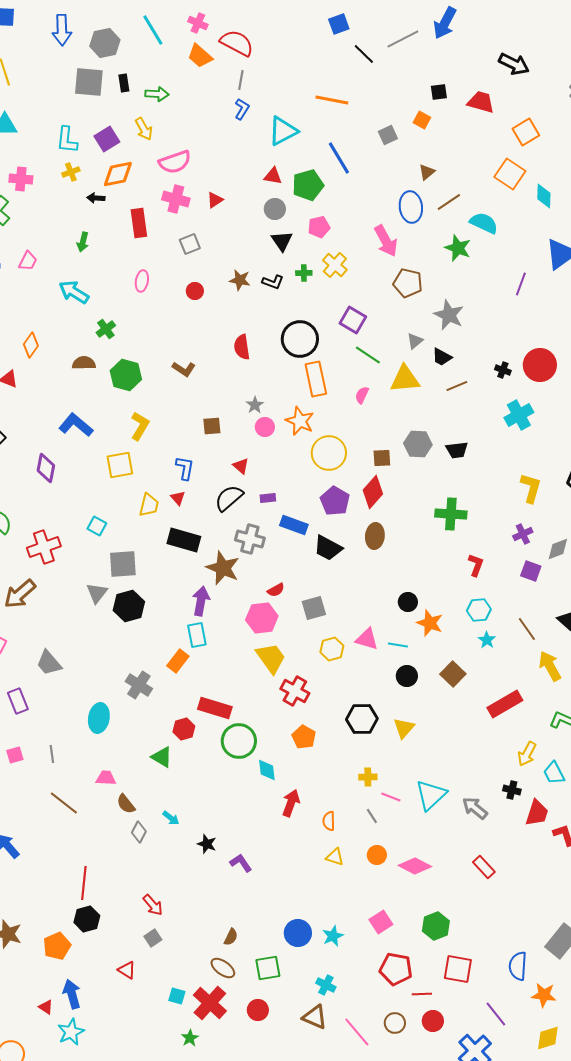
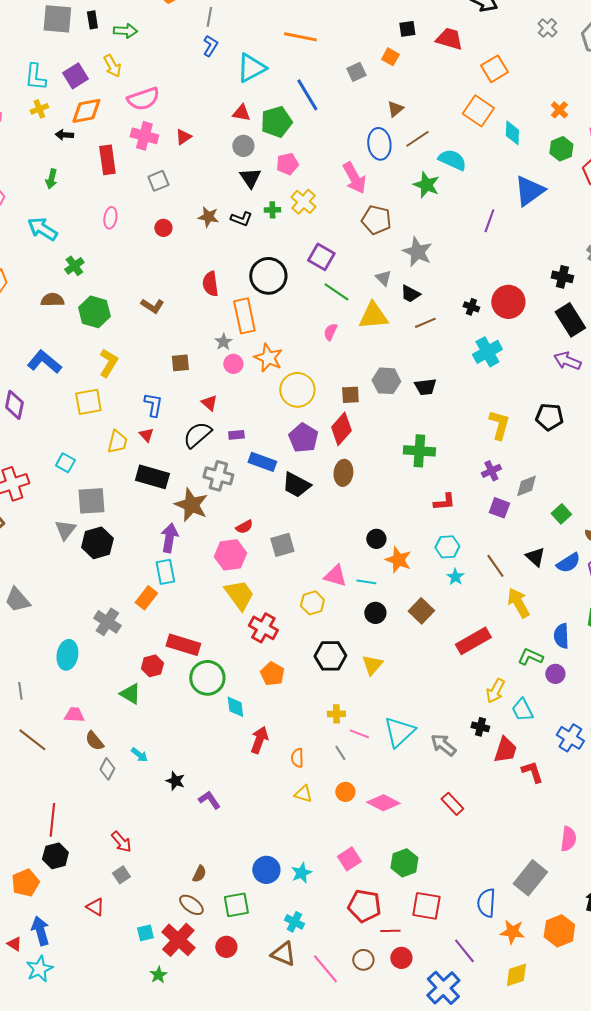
gray triangle: (415, 341) -> (383, 278), turned -36
orange rectangle: (316, 379) -> (244, 316), moved
red L-shape: (476, 565) -> (444, 502), turned 65
yellow hexagon: (332, 649) -> (312, 603), moved
cyan square: (177, 996) -> (145, 933), turned -30

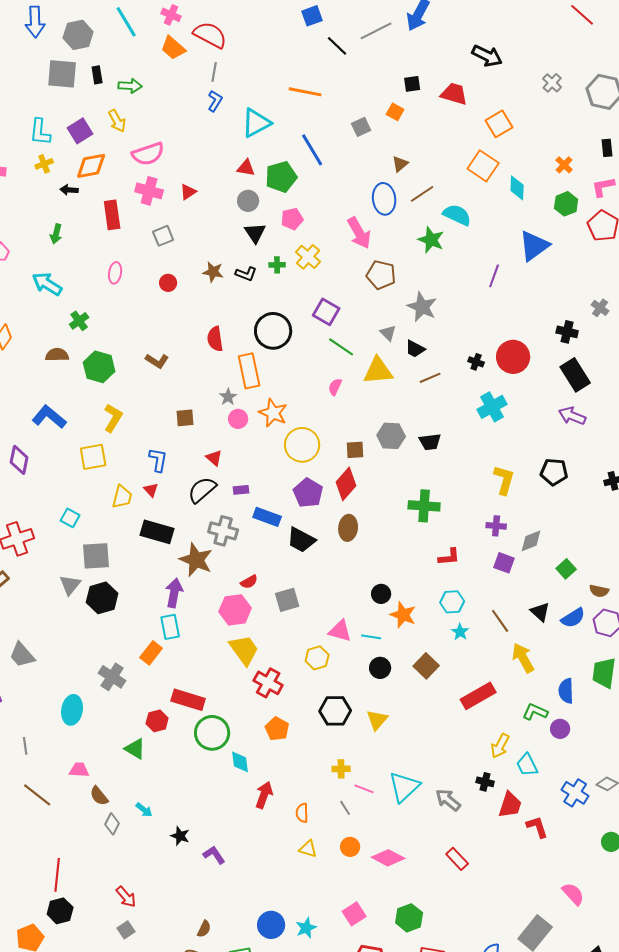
purple cross: (491, 471) -> (496, 526), turned 30
pink semicircle: (568, 839) -> (573, 894), turned -50

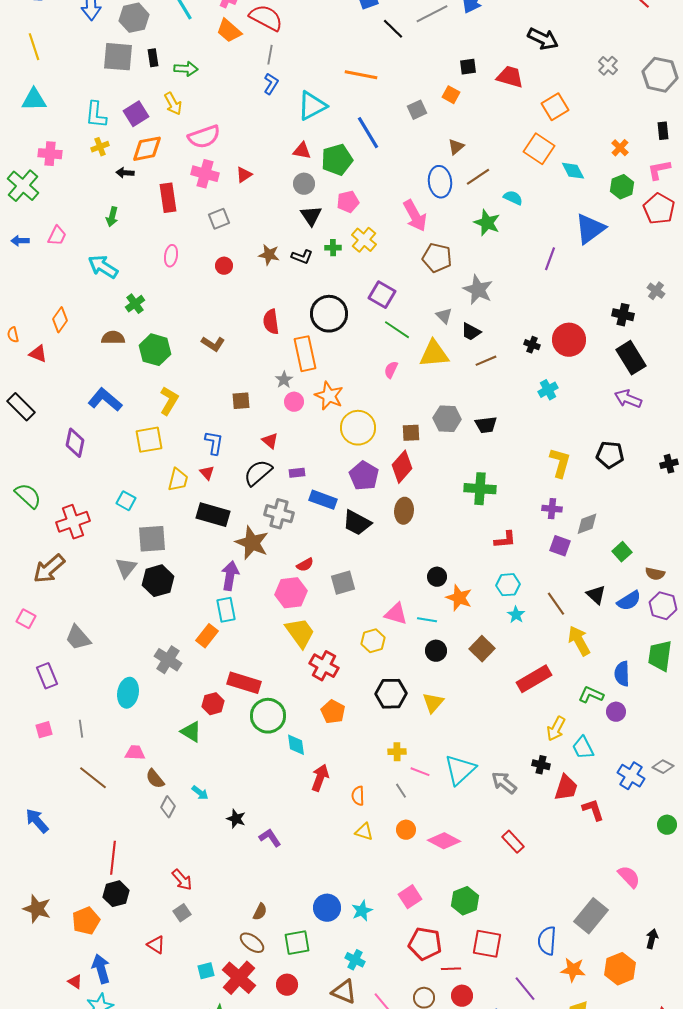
cyan diamond: (517, 188) -> (573, 171), turned -30
cyan semicircle: (457, 215) -> (513, 198), size x0.7
cyan cross: (492, 407) -> (548, 390), size x0.7

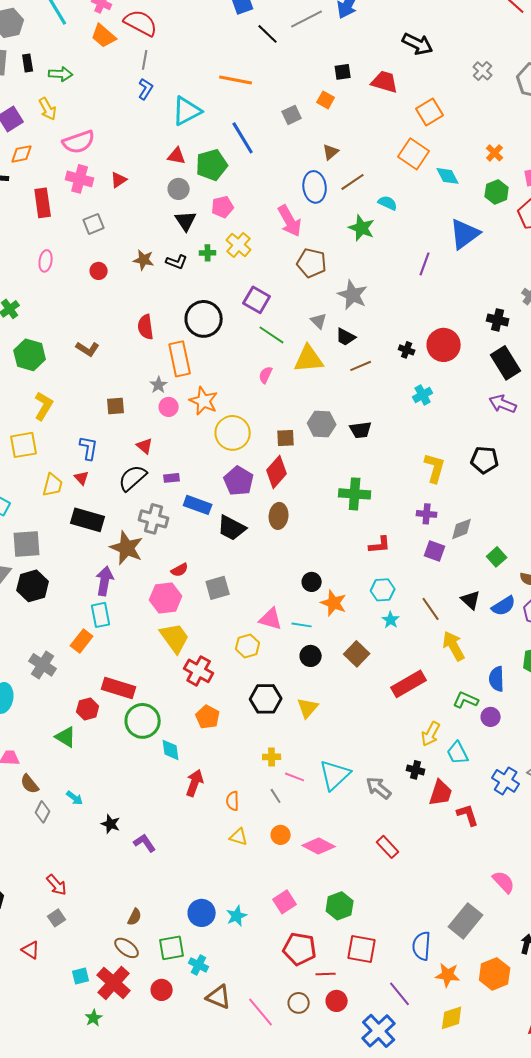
orange diamond: (147, 149) -> (22, 154), size x0.7
cyan cross: (355, 960) -> (199, 965), moved

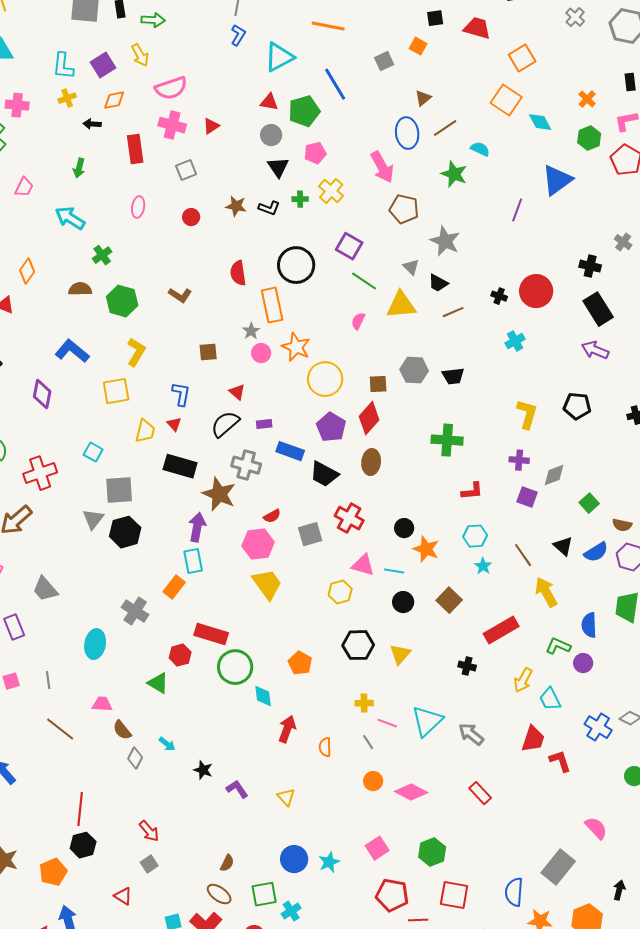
red cross: (199, 671) -> (349, 518), moved
black cross: (416, 770) -> (467, 666), moved
yellow triangle: (239, 837) -> (286, 797), moved, turned 30
cyan cross: (199, 965) -> (291, 911), turned 30

